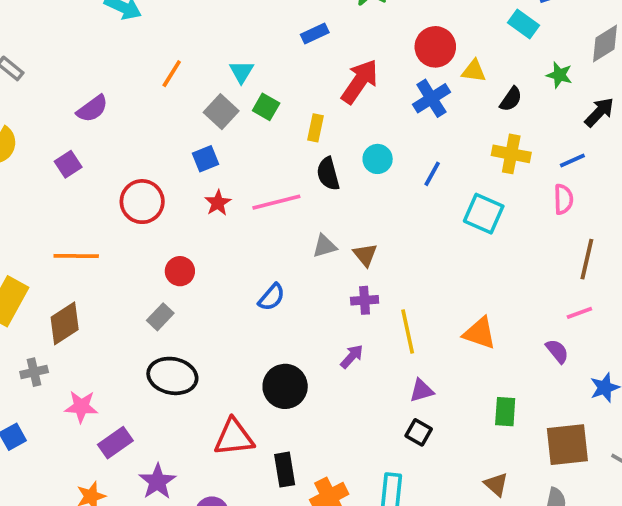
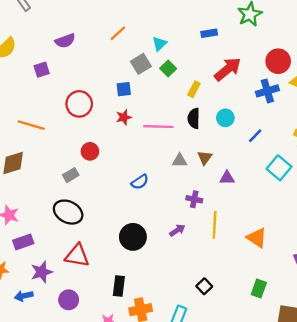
brown triangle: (365, 255) -> (205, 158), moved
purple triangle: (422, 390) -> (227, 178), moved
red triangle: (234, 437) -> (77, 256), moved

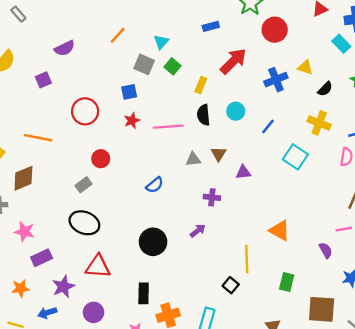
red circle: (278, 61) -> (275, 30), moved
gray square: (141, 64) -> (144, 64), turned -30
yellow line: (215, 225) -> (247, 259), moved

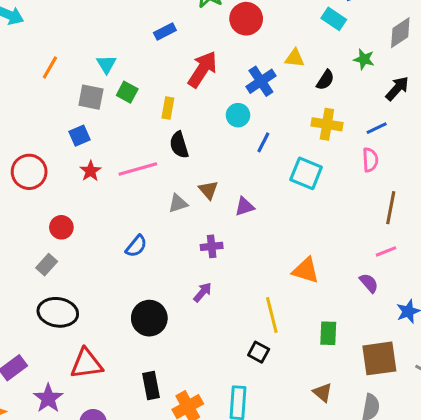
cyan circle: (236, 111) -> (238, 115), moved

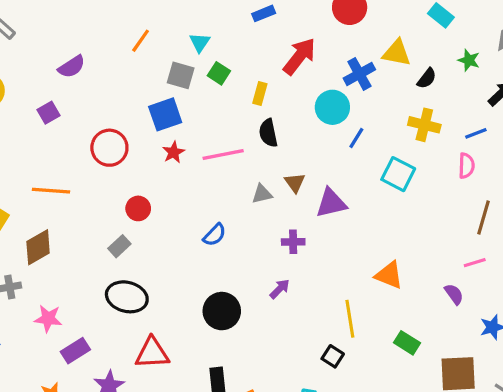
yellow triangle: (295, 58) -> (397, 53), size x1.4
cyan circle: (238, 115) -> (332, 107), size x1.4
blue square: (79, 136) -> (165, 114), size x1.5
purple triangle: (245, 206) -> (331, 203), size x1.5
green rectangle: (328, 333) -> (407, 343), turned -65

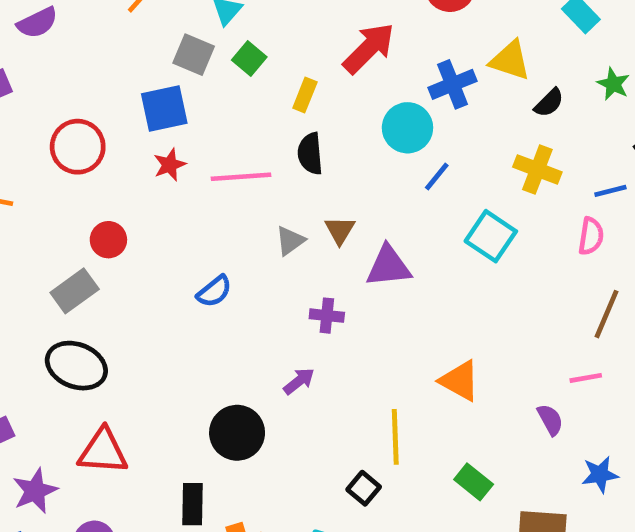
gray triangle: (262, 194) -> (290, 241), turned -30
gray rectangle: (119, 246) -> (75, 291), size x1.4
black circle: (222, 311) -> (237, 433), moved

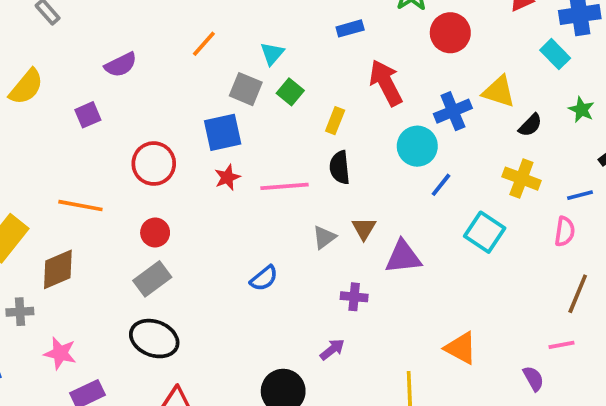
red arrow: (369, 48) -> (386, 83), turned -72
red circle: (108, 240) -> (155, 232), moved

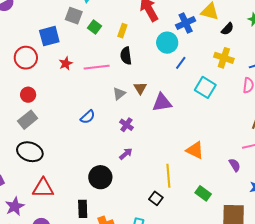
green square: (290, 92) -> (95, 27), moved
blue square: (223, 132) -> (49, 36), moved
purple cross: (354, 297) -> (126, 125), moved, turned 32

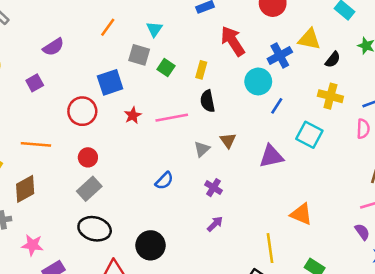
purple triangle: (162, 102) -> (271, 156), moved
purple semicircle: (235, 165) -> (362, 232), moved
black circle: (100, 177) -> (150, 245), moved

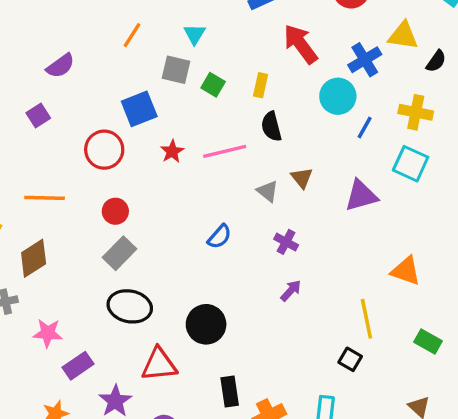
yellow cross: (330, 96) -> (416, 112), moved
gray triangle: (202, 149) -> (268, 191), turned -36

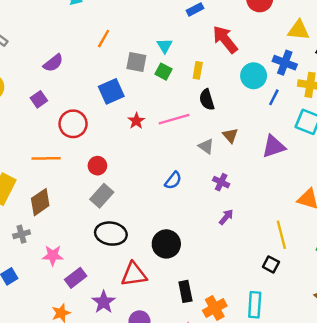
cyan triangle: (195, 34) -> (165, 46), moved
blue cross: (365, 60) -> (285, 63), moved, turned -35
red circle: (104, 150) -> (73, 124), moved

